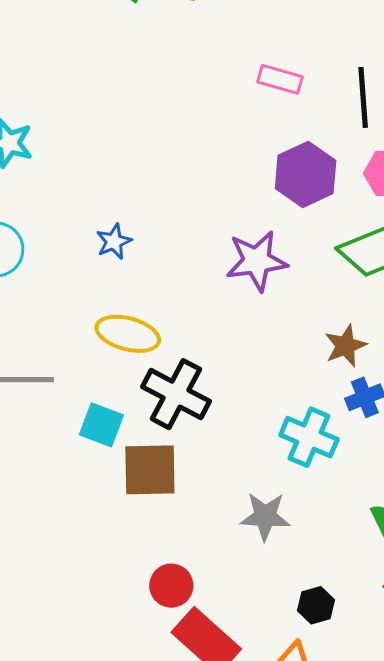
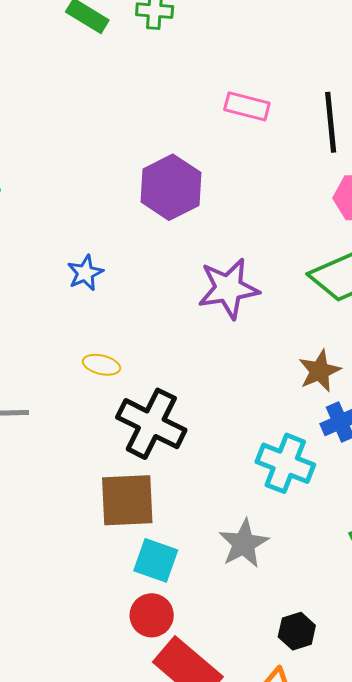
purple hexagon: (306, 174) -> (171, 187), moved
yellow ellipse: (128, 334) -> (101, 365), size x0.6
cyan square: (101, 425) -> (156, 560), moved
gray star: (265, 516) -> (244, 544), turned -30

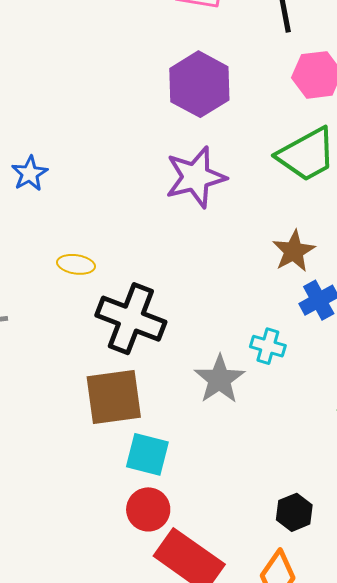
purple hexagon: (171, 187) -> (199, 84), moved
blue star: (85, 273) -> (30, 173), moved
cyan cross: (285, 463) -> (268, 346), size x0.6
gray star: (244, 544) -> (220, 379), moved

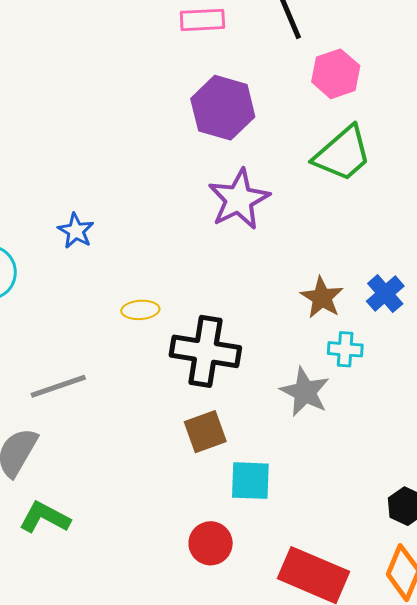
brown star: (294, 251) -> (322, 298), moved
brown square: (114, 397) -> (205, 432), size x0.7
red circle: (148, 509) -> (211, 543), moved

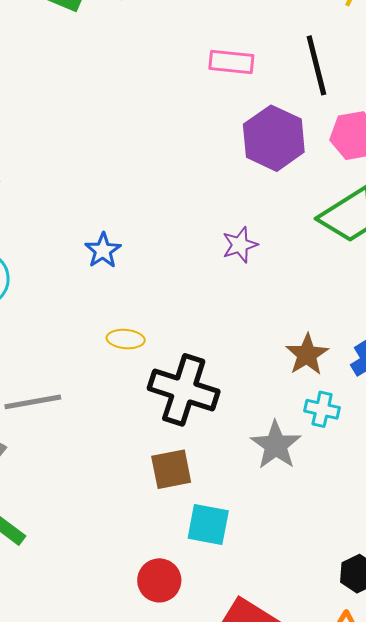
purple hexagon: (223, 108) -> (274, 138), moved
purple star: (239, 199) -> (240, 245), size x0.6
blue star: (76, 231) -> (103, 250), moved

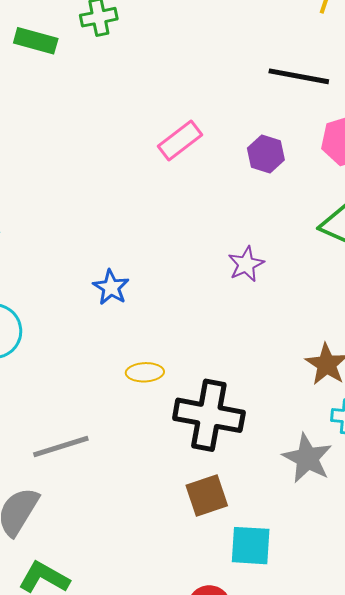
pink rectangle: (231, 62) -> (180, 141), moved, turned -36
black line: (316, 65) -> (299, 76), turned -58
purple hexagon: (274, 138) -> (266, 154), size x0.6

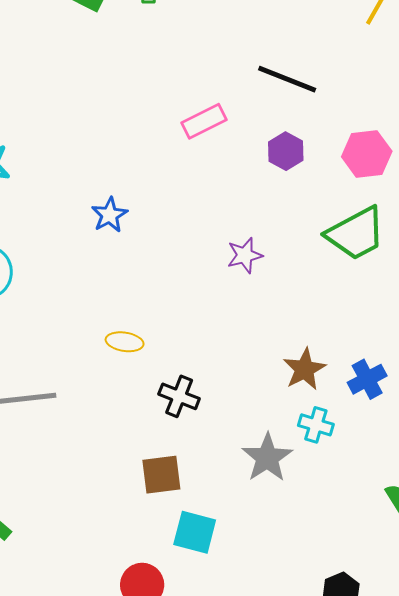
black line: (299, 76) -> (287, 79), moved
blue star: (111, 287) -> (110, 215), moved
black cross: (209, 415) -> (179, 396), size x0.6

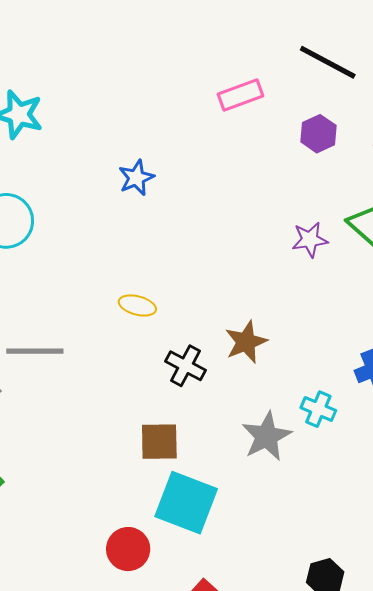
purple star: (245, 255) -> (310, 240), moved
brown star: (304, 369) -> (246, 342), moved
cyan square: (195, 532) -> (186, 503), size x1.4

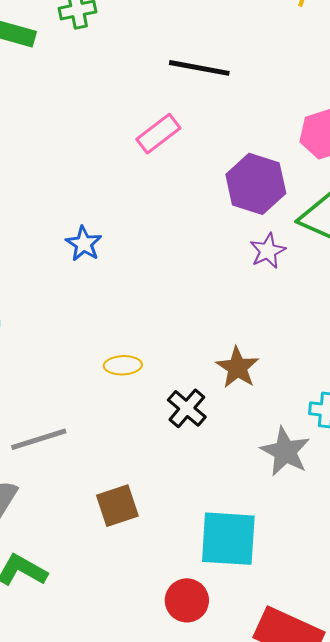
black line: (328, 62) -> (199, 68), moved
purple hexagon: (318, 134) -> (256, 184), moved, size x1.6
black cross: (185, 366) -> (187, 408), turned 30
brown square: (159, 442) -> (117, 506), moved

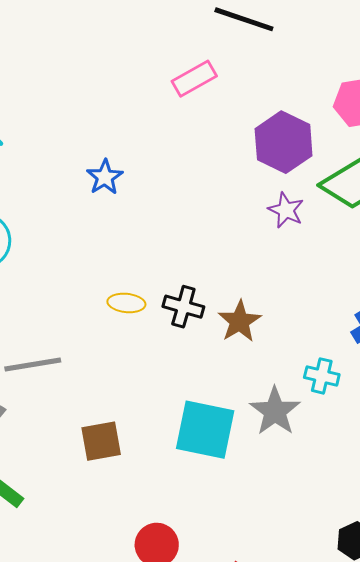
purple star: (268, 251) -> (286, 210), turned -30
black cross: (187, 408) -> (183, 307), moved, turned -33
cyan square: (228, 539) -> (205, 430), moved

